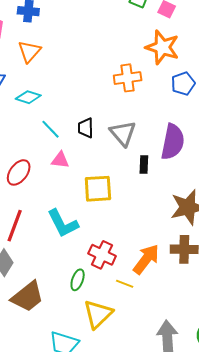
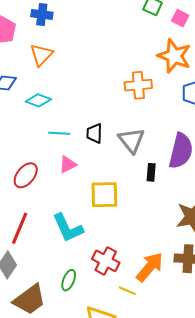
cyan line: (50, 129) -> (59, 133), turned -45
pink triangle: (60, 160) -> (68, 165), turned -36
green ellipse: (78, 280) -> (69, 280), moved

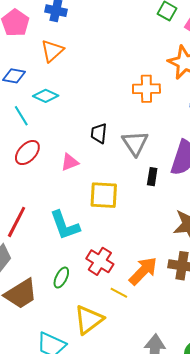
cyan line: (59, 133) -> (21, 116), moved, turned 50
red ellipse: (26, 175) -> (27, 153), moved

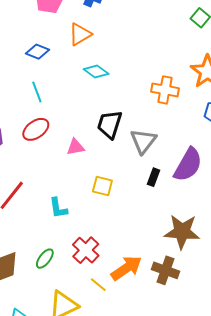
cyan diamond: (46, 96) -> (96, 71), moved
black trapezoid: (99, 133) -> (110, 124), size x1.4
yellow square: (104, 195) -> (102, 186), size x0.7
cyan L-shape: (65, 225) -> (58, 208), size x0.7

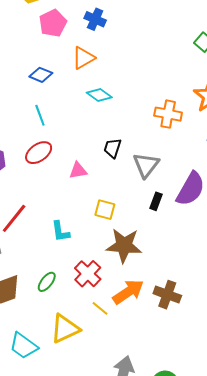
black trapezoid: (110, 124) -> (112, 148), size x0.7
brown star: (182, 232) -> (124, 245), moved

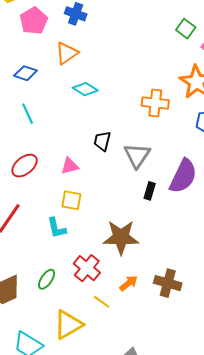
red ellipse: (39, 153) -> (25, 166), moved
yellow square: (105, 210) -> (71, 200), moved
orange arrow: (128, 292) -> (129, 283), size x0.6

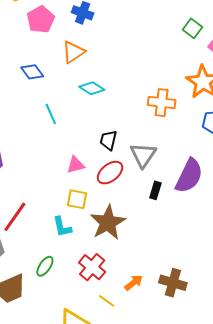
blue diamond: (26, 73) -> (32, 72), turned 35
cyan line: (28, 114) -> (51, 114), moved
red ellipse: (25, 166) -> (110, 173), moved
brown star: (121, 237) -> (108, 223), moved, turned -30
green ellipse: (47, 279) -> (45, 266), moved

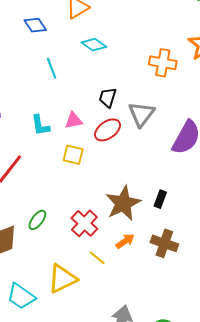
black rectangle: (155, 190) -> (160, 199), moved
brown star: (108, 223) -> (123, 203), moved
cyan L-shape: (62, 227) -> (40, 125), moved

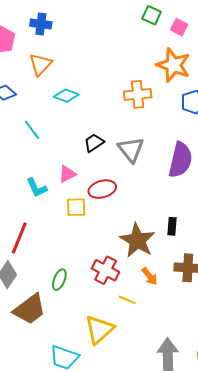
black trapezoid: (108, 98) -> (94, 143), turned 55
red ellipse: (108, 130) -> (102, 189), moved, turned 36
orange arrow: (125, 241) -> (150, 276), turned 102

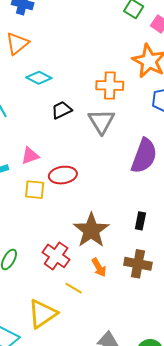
black trapezoid: (94, 143) -> (62, 110), moved
gray triangle: (131, 150) -> (101, 121), moved
black rectangle: (172, 226) -> (140, 221), moved

